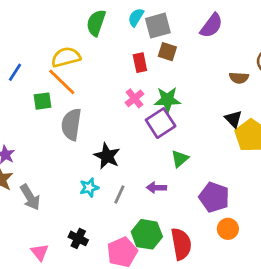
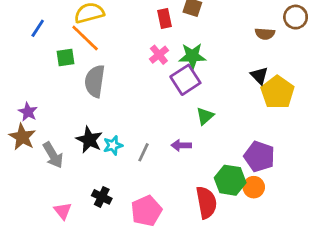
black star: (107, 156) -> (89, 140), moved
purple pentagon: (214, 197) -> (259, 156), moved
green hexagon: (147, 234) -> (230, 180), moved

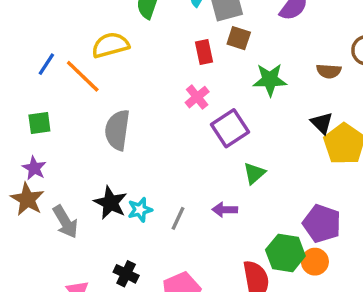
orange line: (85, 38) -> (83, 76), moved
green star: (192, 56) -> (270, 80), moved
green square: (66, 57) -> (39, 123), moved

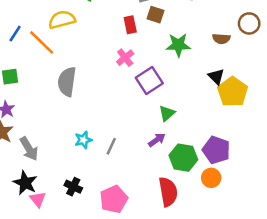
black star: (110, 203) -> (25, 183), moved
purple arrow: (225, 210) -> (157, 140), moved, turned 144
green hexagon: (285, 253) -> (183, 158), moved

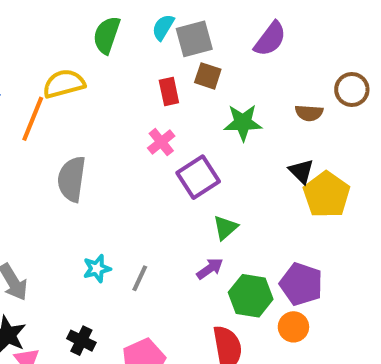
orange line: (42, 42) -> (33, 119), turned 68

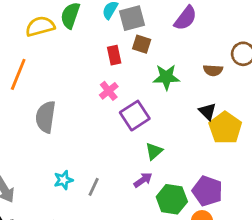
yellow semicircle: (64, 84) -> (40, 26), moved

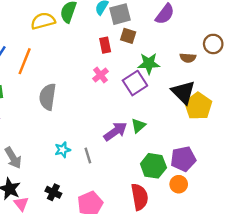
black triangle: (207, 111) -> (183, 92), size x1.6
purple square: (135, 116) -> (135, 83), moved
purple arrow: (143, 180) -> (115, 131), moved, size x1.5
gray line: (94, 187) -> (88, 155), turned -42
purple pentagon: (207, 191) -> (183, 159), turned -30

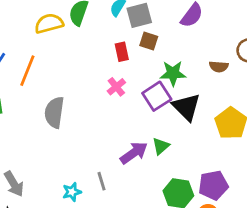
black triangle: (183, 92) -> (186, 107), moved
cyan star: (63, 150) -> (72, 192), moved

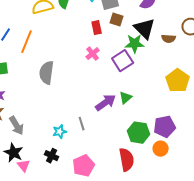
black triangle: (186, 107) -> (145, 29), moved

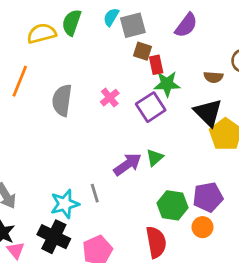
red rectangle: (97, 28) -> (156, 65), moved
black triangle: (145, 29) -> (208, 113), moved
gray semicircle: (47, 73) -> (62, 100), moved
cyan star: (60, 132) -> (65, 204), size x1.5
black cross: (52, 156) -> (54, 237), size x1.6

